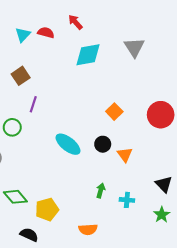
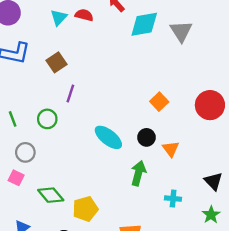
cyan diamond: (88, 55) -> (144, 24), moved
green arrow: (101, 190) -> (138, 173), moved, size x1.5

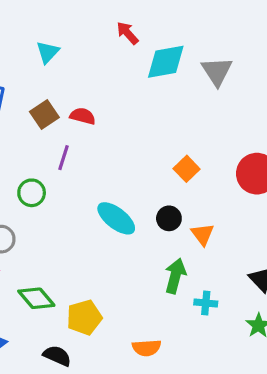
red semicircle: (84, 15) -> (83, 116), moved
green arrow: (138, 173) -> (175, 276), moved

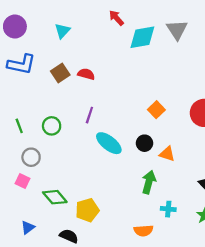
gray triangle: (217, 71) -> (177, 30), moved
purple line: (64, 158) -> (89, 115), moved
orange triangle: (203, 234) -> (167, 154), turned -35
cyan cross: (206, 303) -> (168, 209), moved
orange semicircle: (147, 348) -> (143, 231), moved

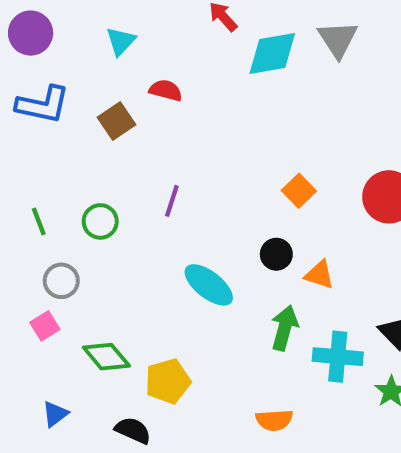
red semicircle: (86, 74) -> (166, 90), moved
cyan ellipse: (109, 143) -> (209, 285), moved
pink square: (22, 181) -> (45, 326), turned 32
cyan cross: (168, 209) -> (338, 357), moved, size x1.6

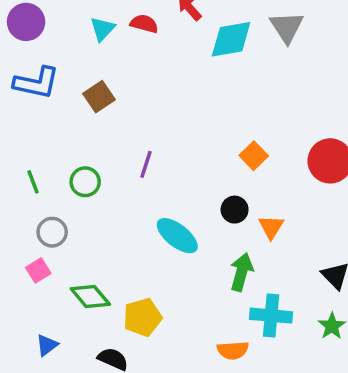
red semicircle: (166, 90) -> (144, 24), moved
orange triangle: (319, 275) -> (271, 227), turned 44
cyan cross: (338, 357) -> (271, 316), moved

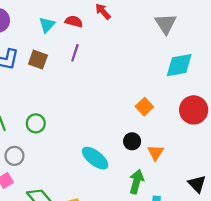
cyan diamond: (231, 39) -> (179, 65), moved
brown square: (99, 97) -> (38, 60), moved, turned -36
purple line: (146, 164) -> (75, 53), moved

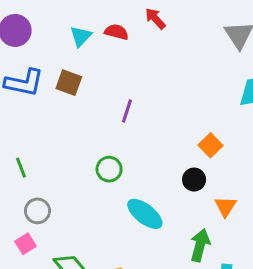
purple line: (75, 53) -> (127, 111), moved
green circle: (36, 123) -> (109, 169), moved
black circle: (132, 141) -> (194, 180), moved

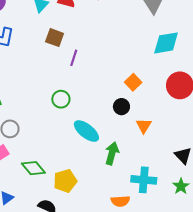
brown square: (69, 83) -> (55, 38), moved
green arrow: (200, 245) -> (112, 153), moved

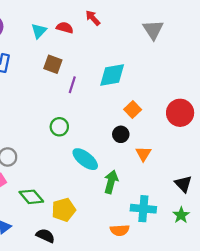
cyan diamond: (166, 43) -> (112, 75), moved

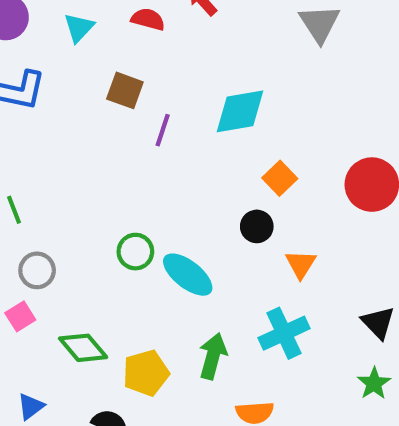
cyan triangle: (39, 31) -> (79, 28), moved
green circle: (59, 127) -> (135, 252), moved
green arrow: (111, 182) -> (213, 356), moved
cyan cross: (143, 209) -> (284, 333), moved, turned -30

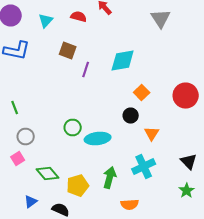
cyan ellipse: (188, 275) -> (98, 138), turned -45
blue triangle: (31, 406) -> (31, 202), moved

